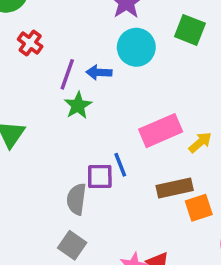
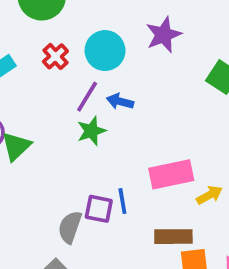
cyan circle: (136, 47) -> (105, 51), moved

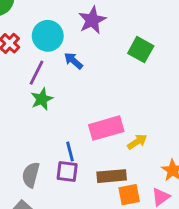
blue arrow: (120, 101) -> (73, 61), moved, turned 30
purple square: (99, 209) -> (67, 172), moved

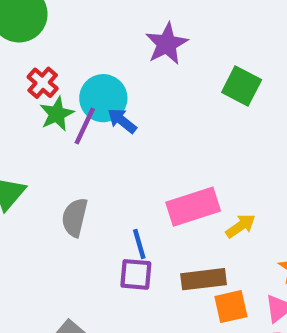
cyan circle: (48, 36) -> (103, 98), moved
blue arrow: (73, 61) -> (122, 121), moved
green star: (42, 99) -> (57, 114), moved
gray semicircle: (31, 175) -> (75, 217), moved

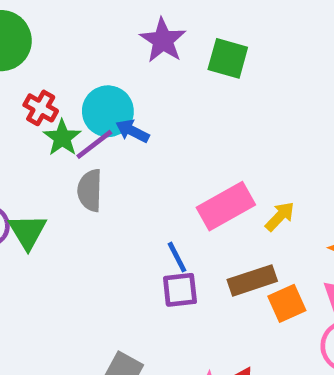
green square: (242, 86) -> (228, 58), moved
purple line: (85, 126) -> (94, 144), turned 39
gray semicircle: (75, 217) -> (90, 190), moved

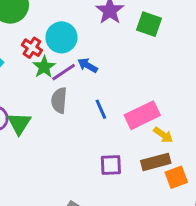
cyan circle: (108, 111) -> (61, 37), moved
yellow arrow: (280, 216) -> (163, 135), moved, turned 78
blue line: (177, 257) -> (101, 109), moved

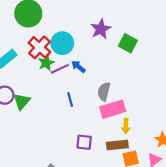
red cross: (32, 48) -> (39, 47), size x1.5
gray semicircle: (59, 100) -> (104, 92), moved
blue line: (101, 109) -> (70, 100), moved
yellow arrow: (163, 135) -> (126, 126), turned 48

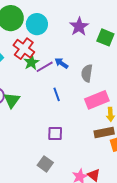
cyan circle: (62, 43) -> (37, 24), moved
gray semicircle: (104, 92) -> (87, 73), moved
purple square: (84, 142) -> (55, 133), moved

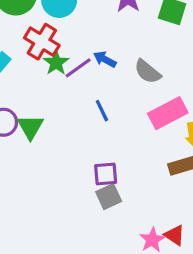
gray semicircle: (87, 73) -> (147, 72), turned -54
gray square: (45, 164) -> (109, 197), moved, turned 35

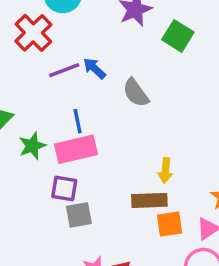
green star: (56, 63) -> (32, 146), moved
pink rectangle: (168, 113) -> (76, 149), moved
gray square: (109, 197) -> (79, 215), moved

